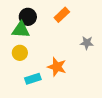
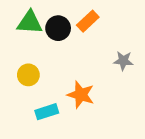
black circle: (28, 17) -> (58, 28), moved
green triangle: (21, 30) -> (30, 22), moved

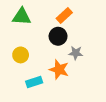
black circle: (58, 28) -> (58, 36), moved
gray star: (123, 61) -> (76, 53), moved

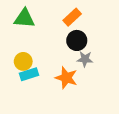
black circle: (58, 36) -> (77, 40), moved
cyan rectangle: (34, 82) -> (29, 74), moved

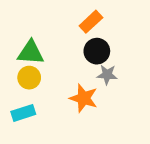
green triangle: (24, 18) -> (31, 53), moved
cyan rectangle: (29, 74) -> (23, 113), moved

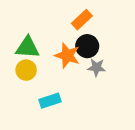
orange star: (84, 98) -> (67, 55), moved
cyan rectangle: (23, 113) -> (50, 101), moved

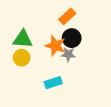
gray star: (96, 67) -> (68, 54), moved
cyan rectangle: (50, 101) -> (53, 83), moved

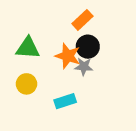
yellow circle: (22, 58) -> (26, 84), moved

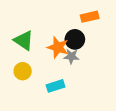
orange rectangle: (82, 20) -> (90, 17), moved, turned 30
green triangle: (28, 48) -> (24, 41), turned 30

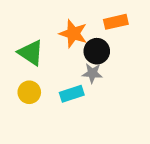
orange star: (58, 47) -> (73, 34), moved
cyan rectangle: (56, 86) -> (72, 94), moved

